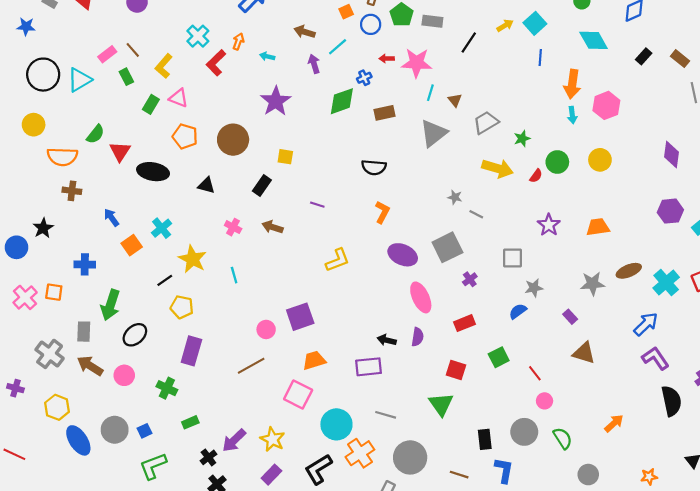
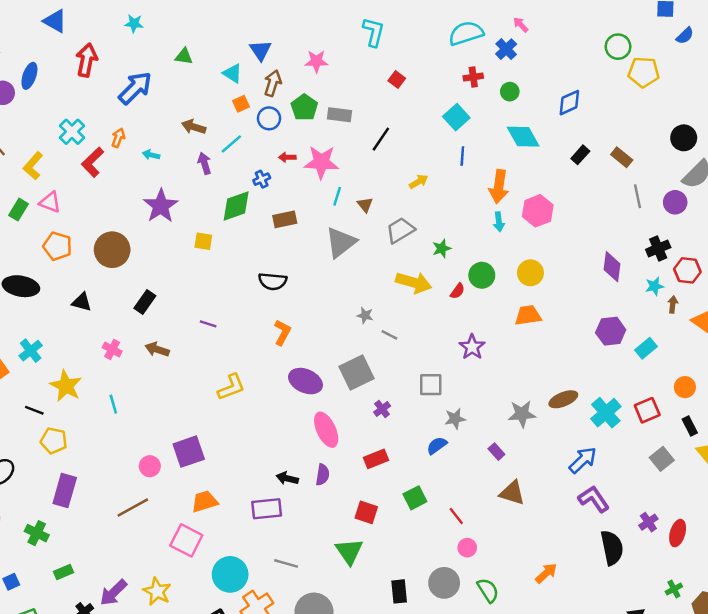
yellow arrow: (505, 25) -> (419, 182), moved
yellow square: (285, 157) -> (203, 241), moved
orange trapezoid: (598, 227) -> (528, 315), moved
black line: (165, 280) -> (34, 410), turned 56

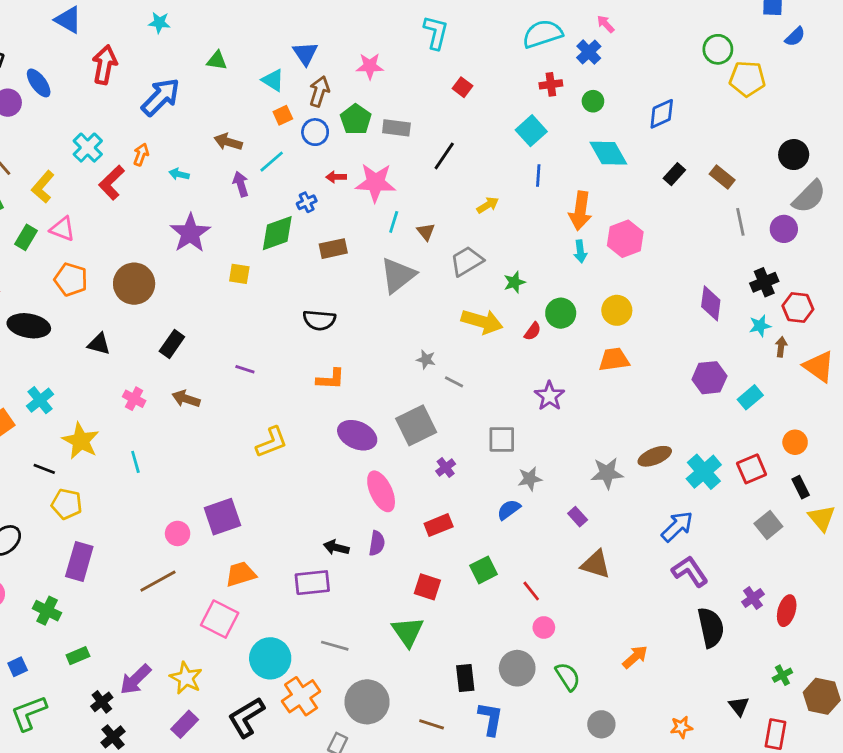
blue ellipse: (29, 76) -> (39, 83), turned -55
orange L-shape: (282, 332) -> (331, 379), turned 65

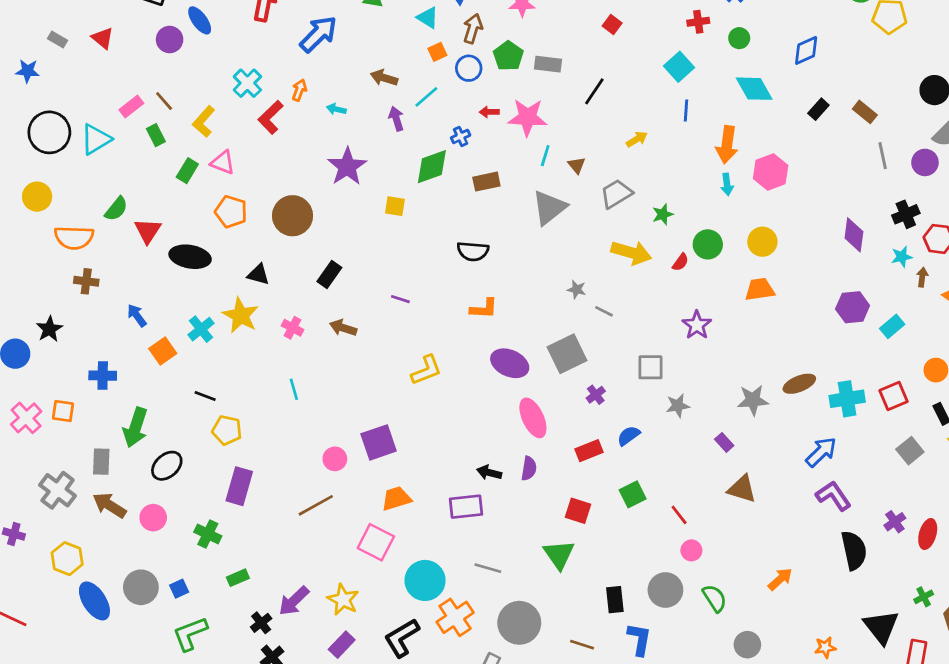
yellow star: (81, 441) -> (241, 315), moved
cyan cross: (704, 472) -> (847, 399), turned 32
blue semicircle: (509, 510) -> (629, 436), moved
black triangle: (739, 706) -> (881, 627), size x1.8

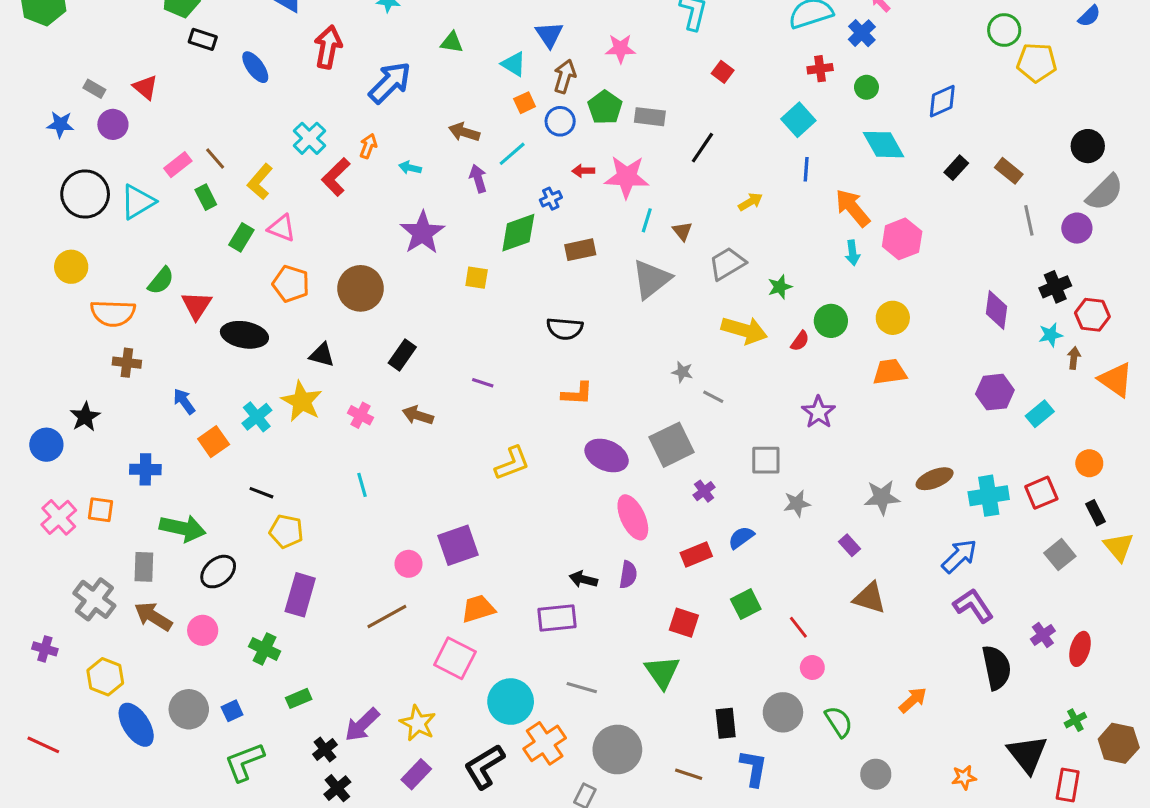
purple circle: (170, 40) -> (113, 124), moved
orange arrow: (727, 145) -> (853, 208), turned 132
green arrow: (135, 427) -> (183, 528), turned -96

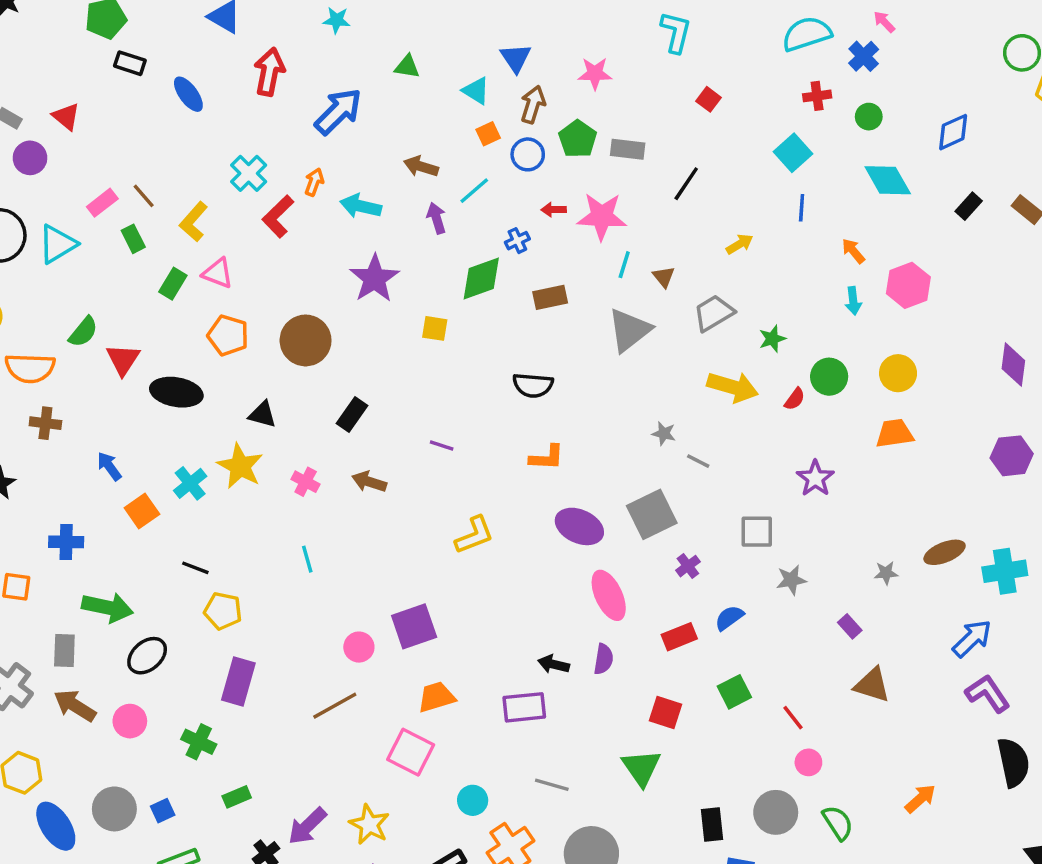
cyan arrow: (410, 168) -> (361, 206), size x1.6
orange arrow: (853, 208) -> (853, 251), size x0.6
gray star: (882, 497) -> (886, 573), size x0.6
cyan circle: (511, 702) -> (473, 800), size x0.6

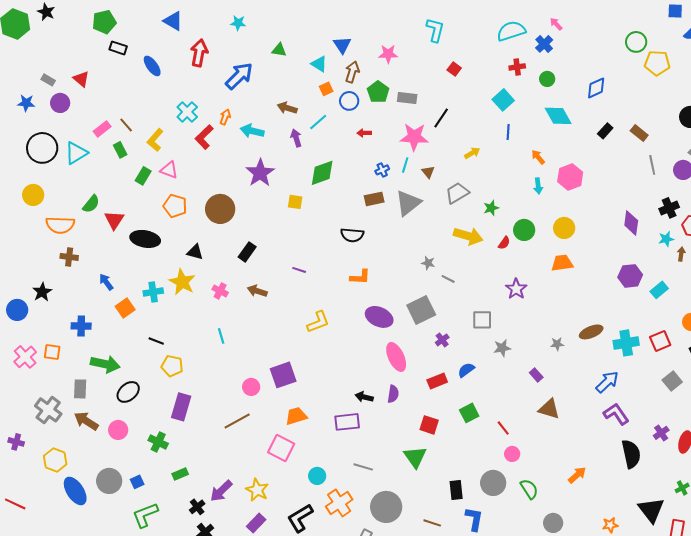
pink star: (602, 216) -> (414, 137), moved
blue cross: (517, 241) -> (382, 170), moved
brown rectangle: (550, 297) -> (374, 199), moved
cyan cross: (190, 483) -> (153, 292), turned 30

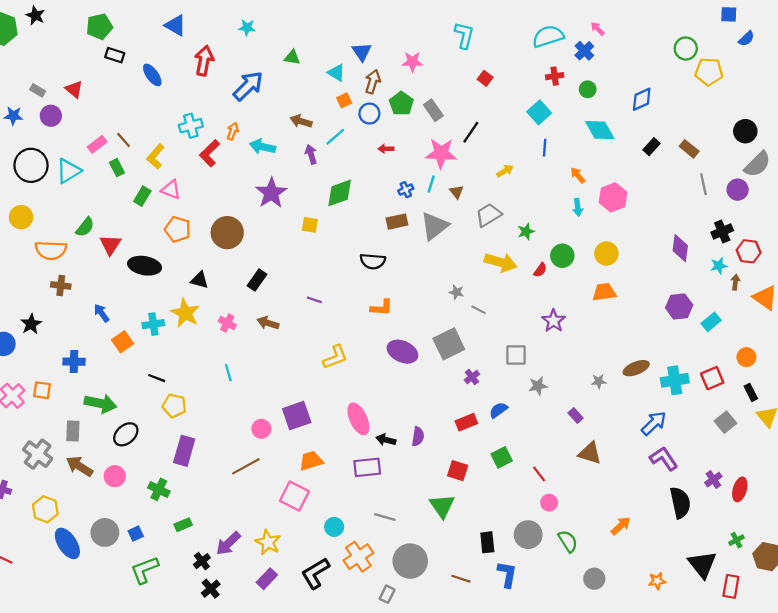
gray rectangle: (407, 98) -> (433, 110), turned 48
cyan cross: (187, 112) -> (191, 126), turned 30
pink ellipse: (396, 357) -> (358, 419), moved

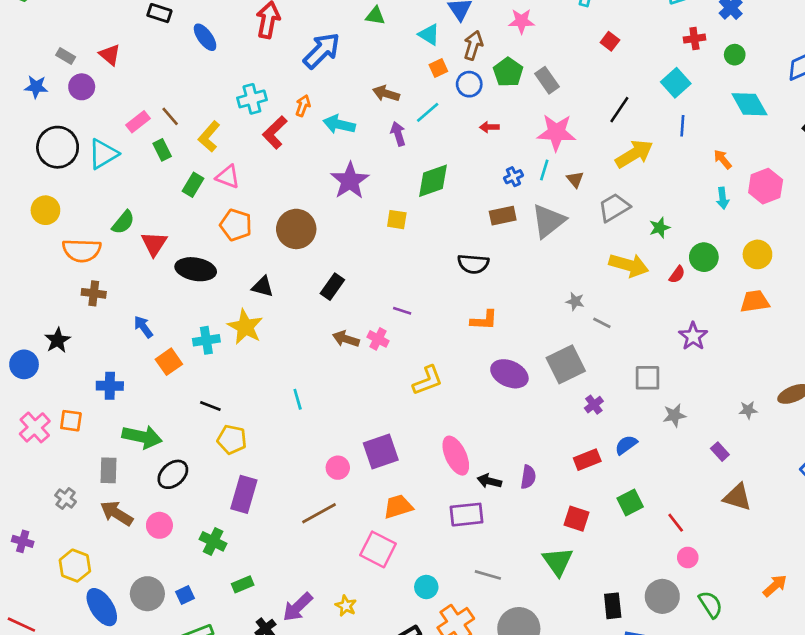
black line: (471, 132) -> (619, 110), moved
yellow arrow: (505, 171) -> (634, 154), size x1.8
pink cross: (227, 323) -> (378, 339), moved
gray cross: (38, 454) -> (66, 498), size x0.6
yellow star: (268, 542) -> (346, 606), size x0.7

